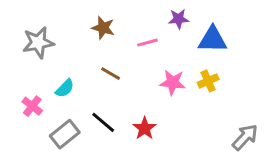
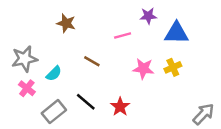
brown star: (103, 28) -> (66, 23), moved
gray star: (38, 43) -> (24, 59), moved

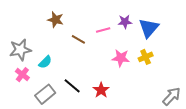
purple star: (148, 16) -> (125, 22), moved
blue triangle: (176, 33) -> (149, 28), turned -50
brown line: (92, 61) -> (78, 39), moved

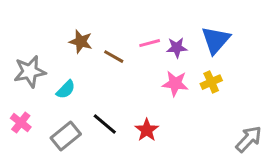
brown star: (56, 20) -> (81, 42), moved
purple star: (125, 22) -> (177, 48), moved
pink cross: (22, 75) -> (21, 123), moved

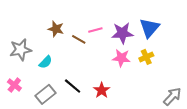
pink line: (150, 43) -> (95, 30), moved
purple star: (177, 48) -> (122, 33), size x1.5

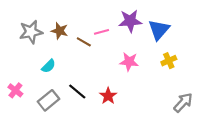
purple star: (122, 33) -> (130, 21), moved
gray star: (21, 50) -> (31, 32), moved
yellow cross: (146, 57) -> (169, 61), moved

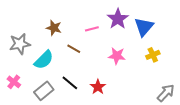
purple star: (130, 21) -> (118, 19), turned -30
gray star: (31, 32) -> (20, 44), moved
brown line: (84, 42) -> (74, 49), moved
cyan semicircle: (49, 66) -> (44, 60), size x1.5

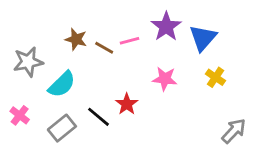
brown line: (74, 49) -> (104, 48), moved
yellow cross: (153, 55) -> (215, 77), turned -32
red star: (98, 87) -> (127, 104), moved

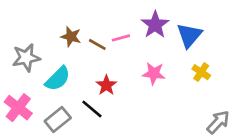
red star: (127, 104) -> (106, 85), moved
pink cross: (20, 115) -> (18, 108), size x1.5

